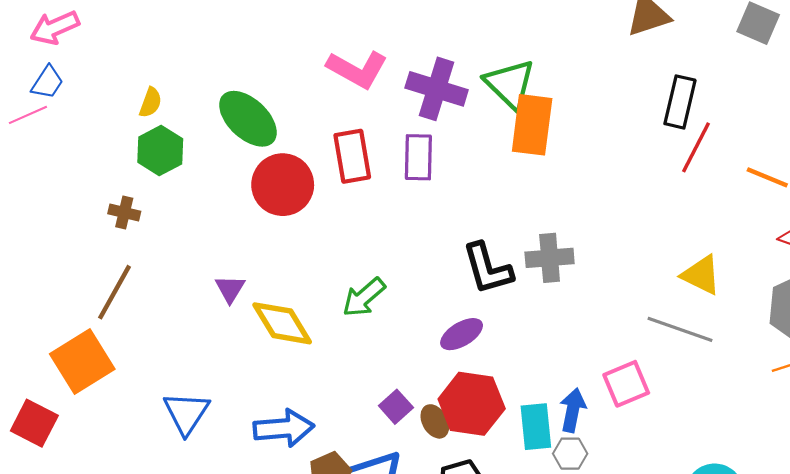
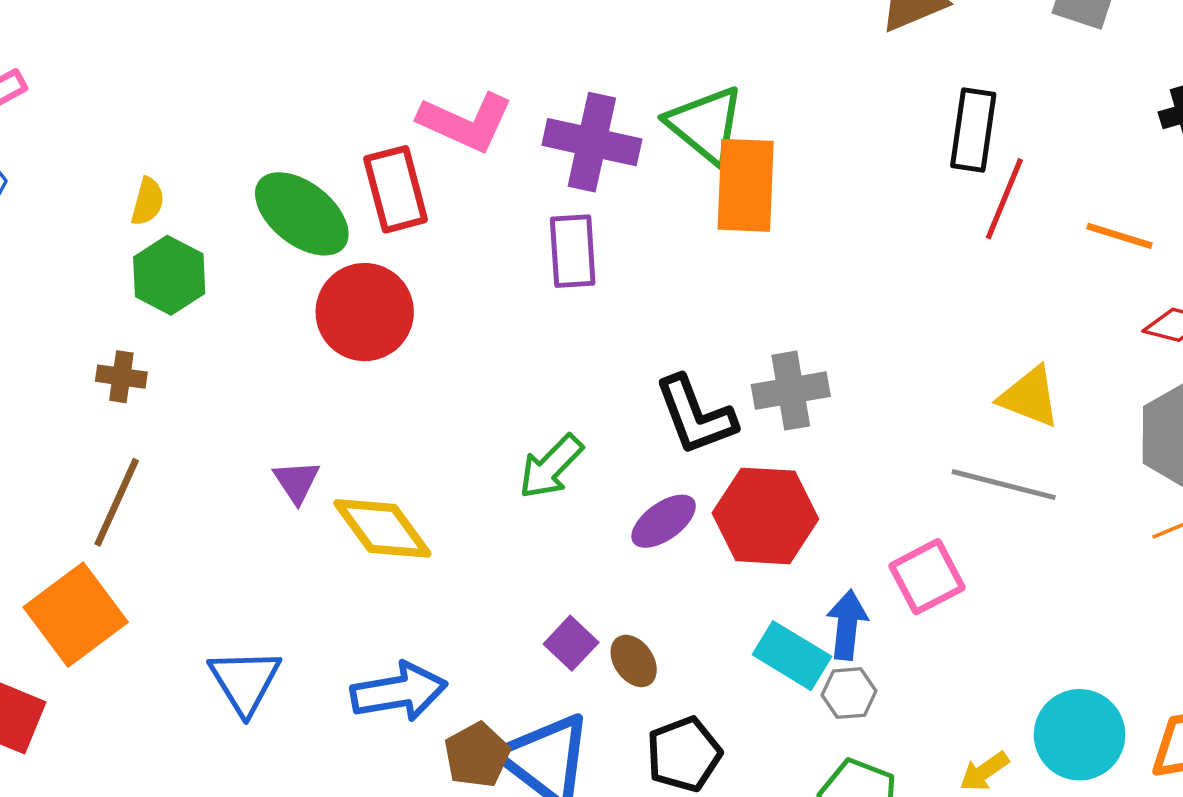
red rectangle: (352, 156) -> (396, 189), moved
green arrow: (364, 297) -> (551, 467), moved
red hexagon: (472, 404) -> (765, 516), moved
cyan rectangle: (536, 427) -> (792, 656), turned -48

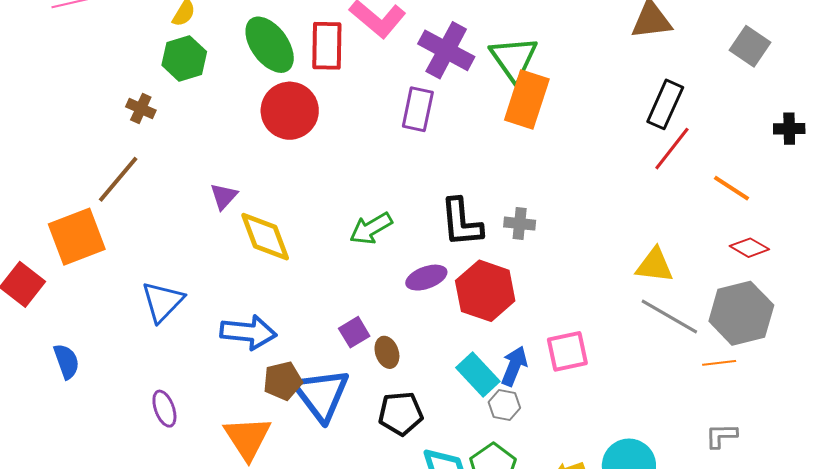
gray cross: (791, 391) -> (520, 224), size x0.7
yellow triangle: (1030, 397) -> (655, 265), turned -30
gray line: (1004, 485) -> (669, 316), moved

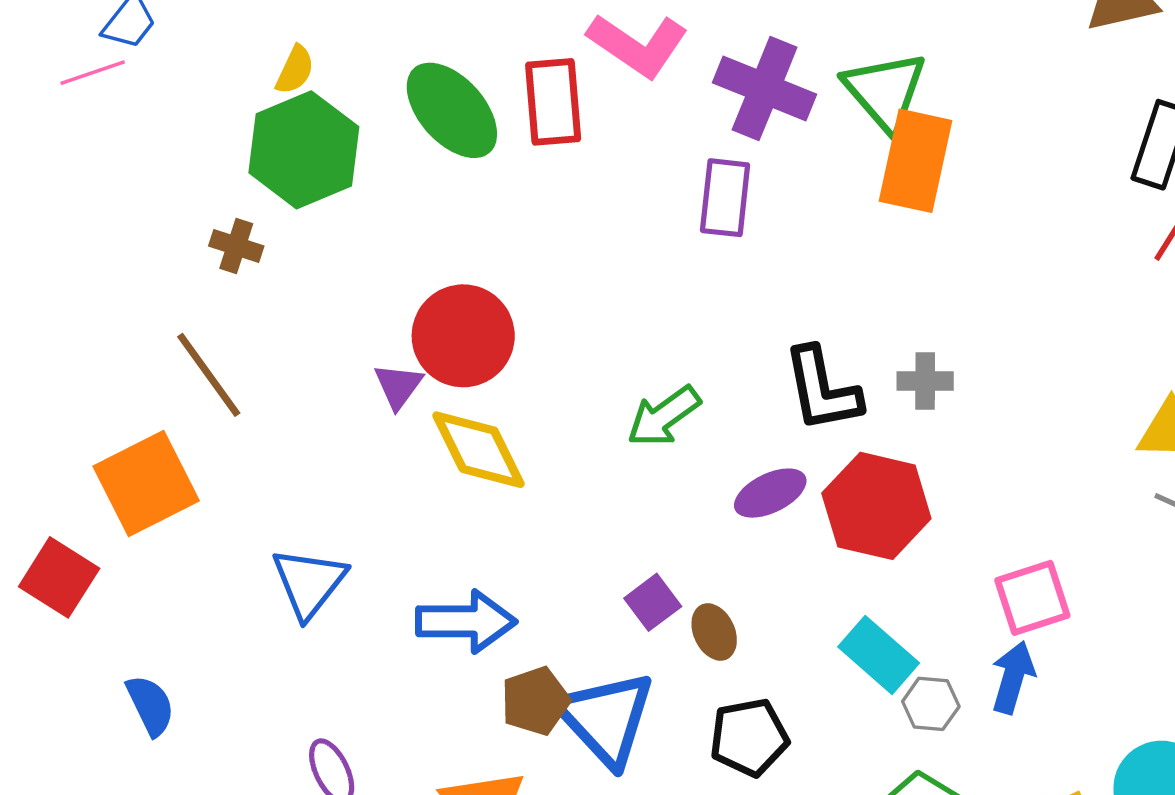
green hexagon: (184, 58) -> (304, 150), size x1.4
red circle: (290, 111) -> (463, 336), moved
brown line: (118, 179) -> (209, 375), turned -70
blue arrow: (514, 366) -> (1013, 677), moved

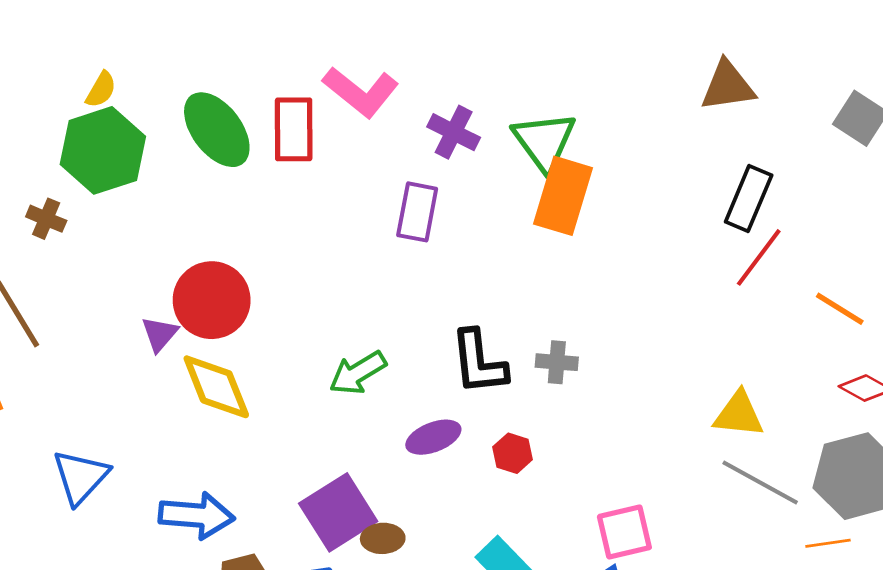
purple cross: (765, 89) -> (454, 132), size x0.7
red hexagon: (876, 506) -> (513, 453), size x0.5
purple square: (653, 602) -> (338, 512), size x1.8
brown ellipse: (714, 632) -> (383, 538), turned -72

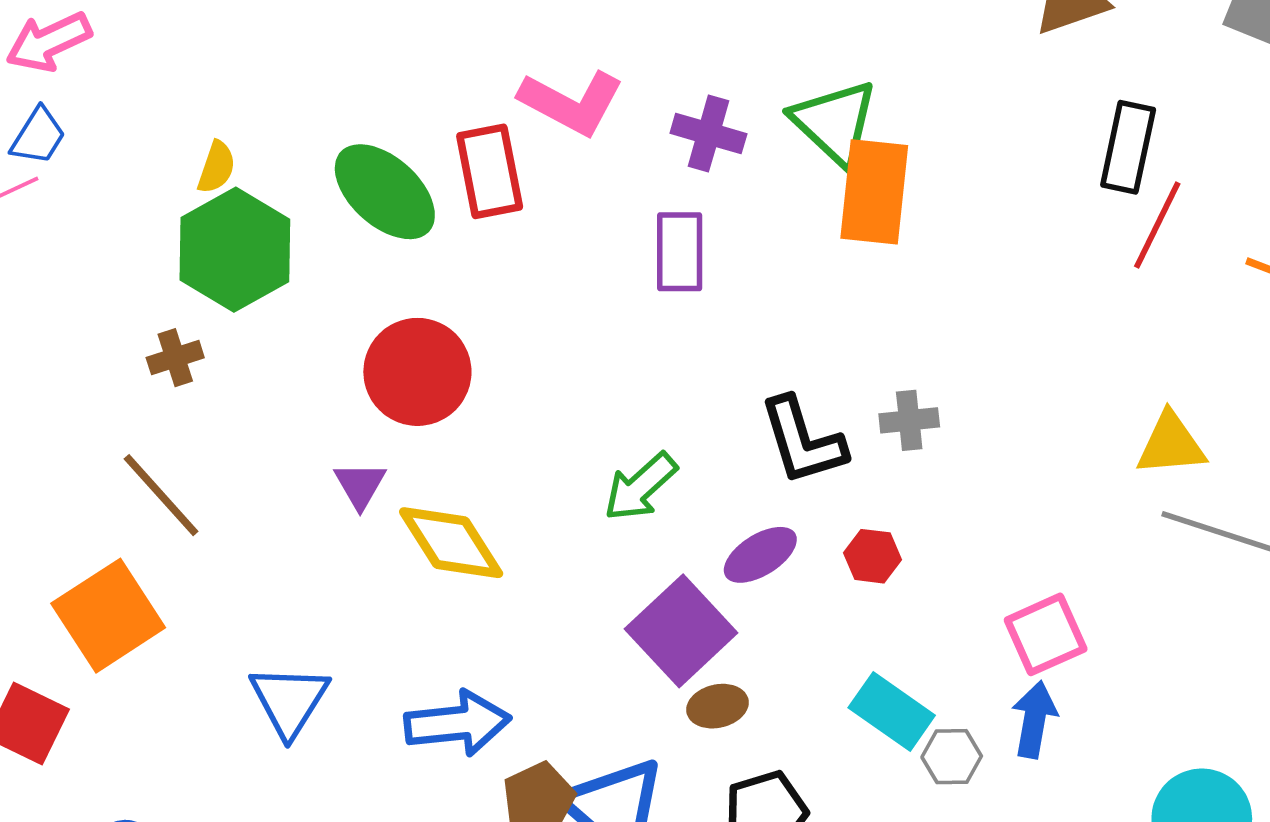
brown cross: (46, 219) -> (175, 358), turned -30
red circle: (212, 300) -> (417, 372), moved
purple square: (338, 512) -> (681, 631), moved

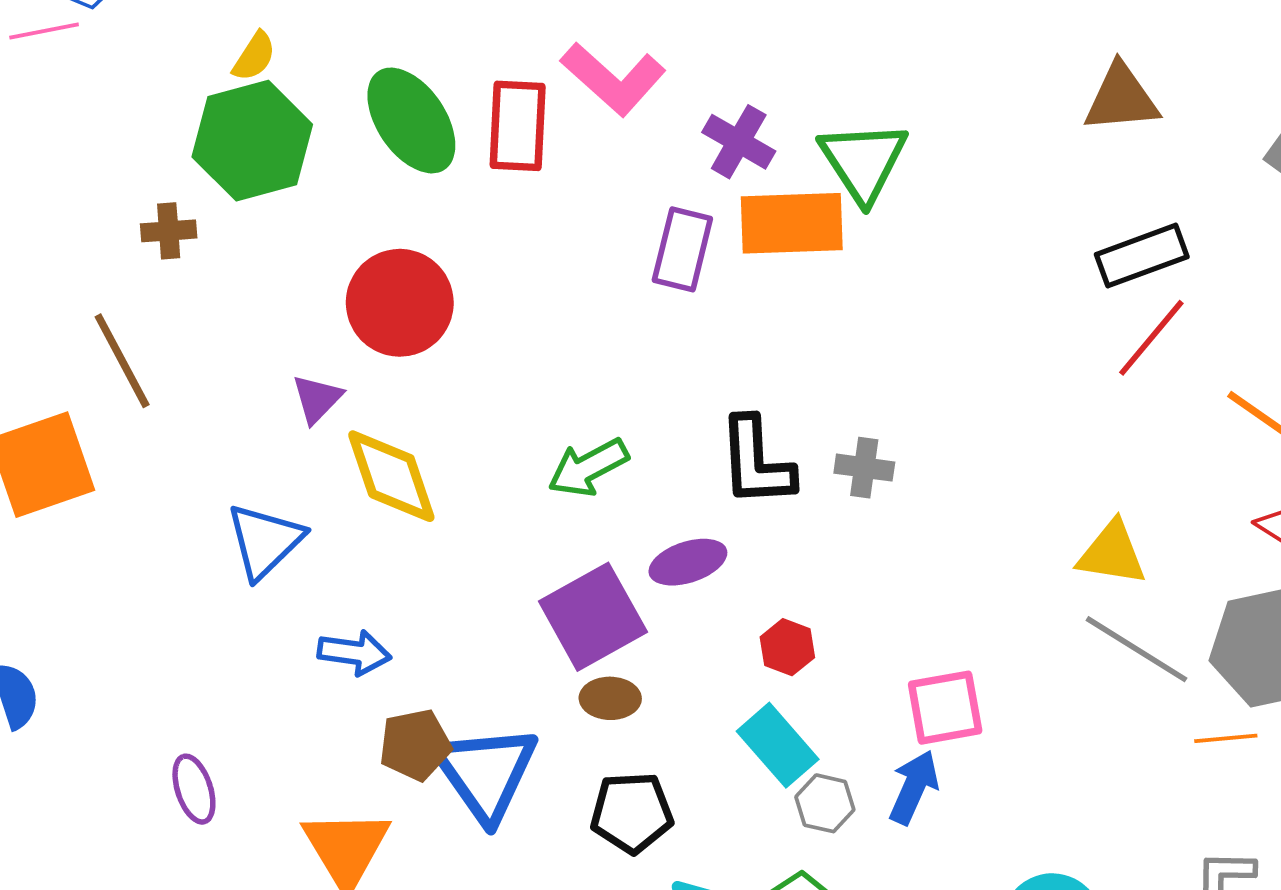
black rectangle: (1128, 147) -> (1142, 256), turned 44
orange rectangle: (874, 192) -> (792, 223), moved, turned 68
red hexagon: (872, 556) -> (787, 647), moved
blue triangle: (289, 701) -> (265, 541), moved
blue arrow: (457, 723) -> (354, 653), size x0.7

